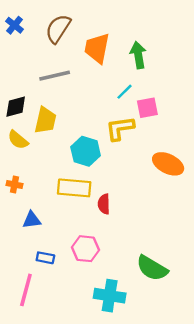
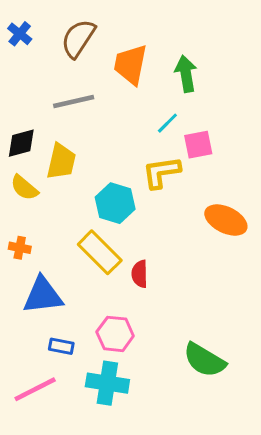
yellow rectangle: (74, 188) -> (100, 252), turned 40
blue triangle: (32, 220) -> (43, 295), size x1.6
pink line: (26, 290) -> (35, 389), turned 48
cyan cross: (110, 296) -> (107, 383), moved

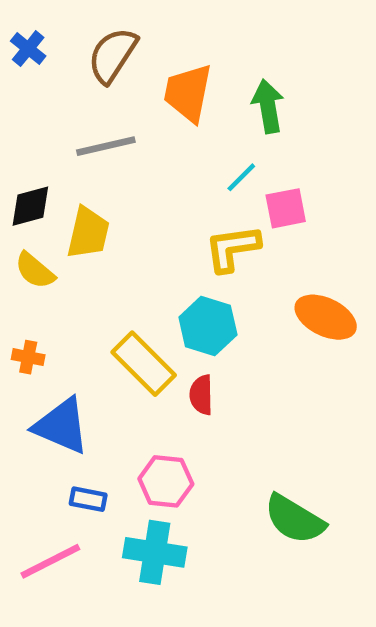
cyan hexagon: (115, 203) -> (208, 326), moved
blue triangle: (43, 295) -> (61, 426), turned 30

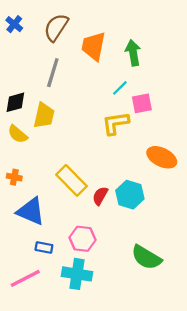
gray line: (106, 146) -> (53, 73), turned -60
cyan hexagon: (208, 326) -> (130, 195), moved
red semicircle: (201, 395) -> (100, 196), turned 30

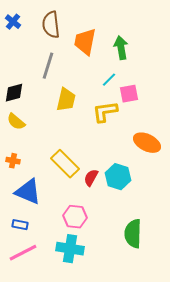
brown semicircle: (56, 27) -> (51, 25), turned -40
yellow trapezoid: (44, 115) -> (66, 100), moved
blue rectangle: (44, 248) -> (20, 225), moved
green semicircle: (146, 257) -> (133, 234), turned 60

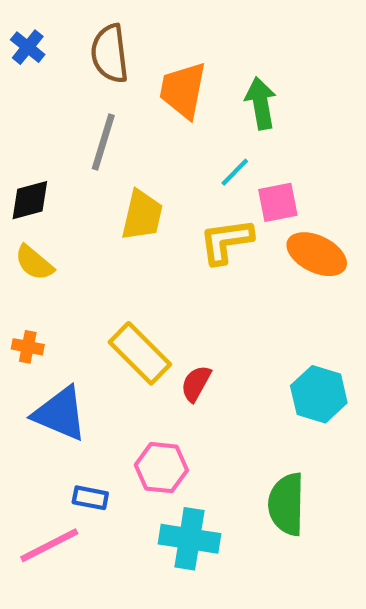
orange ellipse: (147, 143) -> (317, 254), moved
cyan hexagon: (118, 177) -> (319, 394), moved
blue rectangle: (20, 225) -> (90, 498), moved
cyan cross: (70, 249) -> (189, 539), moved

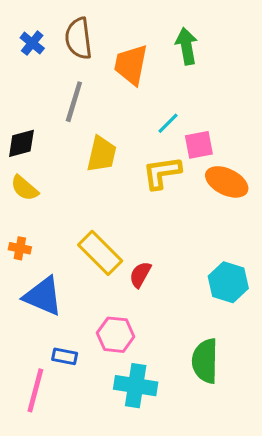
blue cross: (28, 47) -> (32, 43), moved
green arrow: (261, 103) -> (187, 46), moved
pink line: (49, 545) -> (35, 390), turned -48

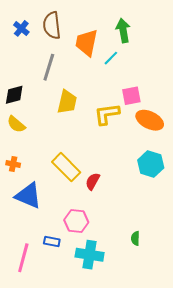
cyan line: (168, 123) -> (111, 58), moved
cyan hexagon: (228, 282) -> (151, 164), moved
blue rectangle: (65, 356) -> (52, 241), moved
green semicircle: (205, 361) -> (135, 238), size x0.5

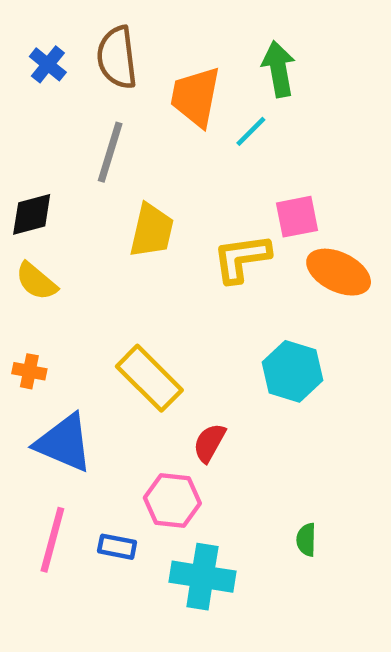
cyan hexagon: (151, 164) -> (292, 371), moved
red semicircle: (93, 181) -> (209, 443), moved
pink line: (23, 258) -> (52, 540), moved

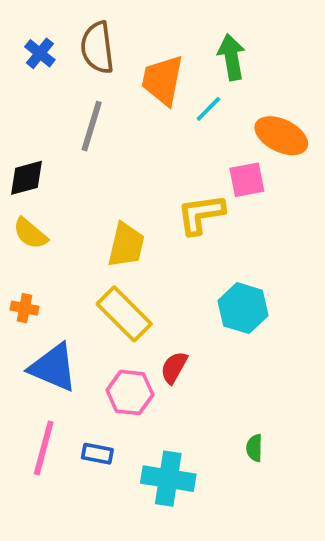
yellow trapezoid: (152, 231) -> (126, 245), moved
orange ellipse: (339, 272) -> (281, 136), moved
pink hexagon: (172, 501) -> (130, 392), moved

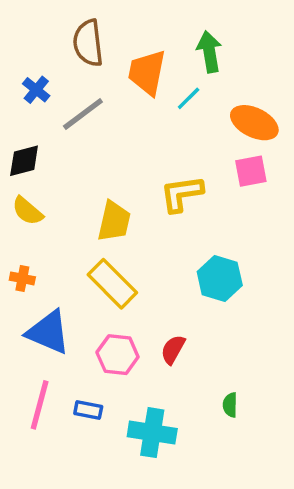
blue cross: (40, 53) -> (36, 90), moved
gray line: (92, 126) -> (83, 114), turned 36
pink square: (247, 180) -> (251, 171), moved
red semicircle: (174, 368) -> (173, 349), moved

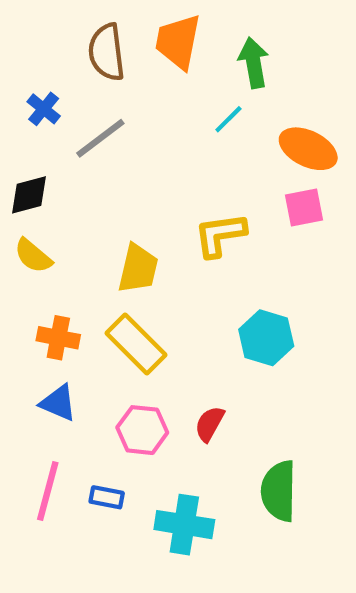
orange trapezoid: (147, 72) -> (178, 42), moved
orange cross: (22, 278) -> (58, 338), moved, size x1.4
blue triangle: (48, 332) -> (58, 403), size x0.7
green semicircle: (230, 405) -> (279, 491), size x2.0

